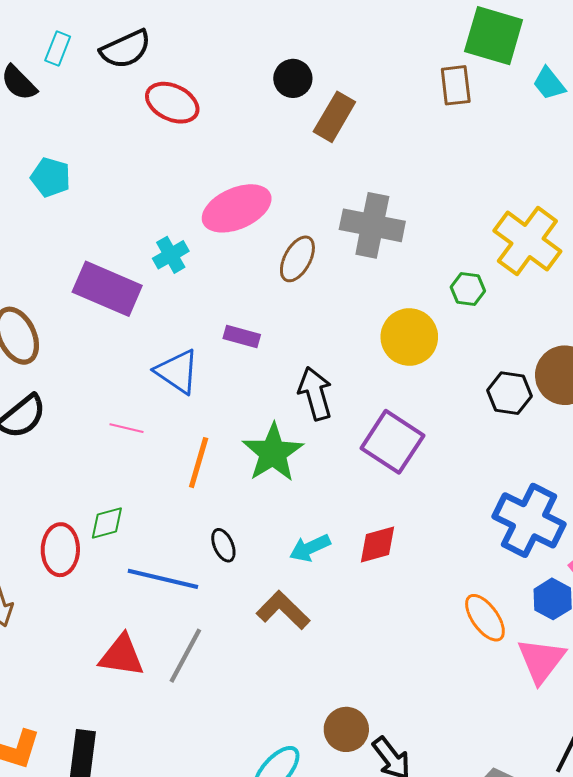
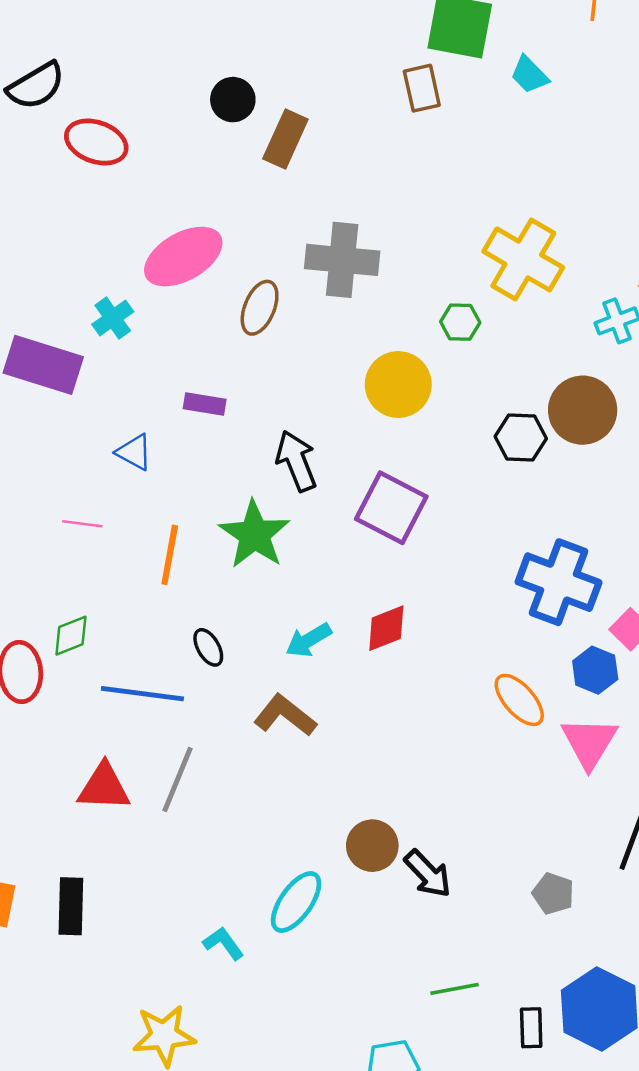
blue triangle: (177, 372) -> (134, 452), size x0.7

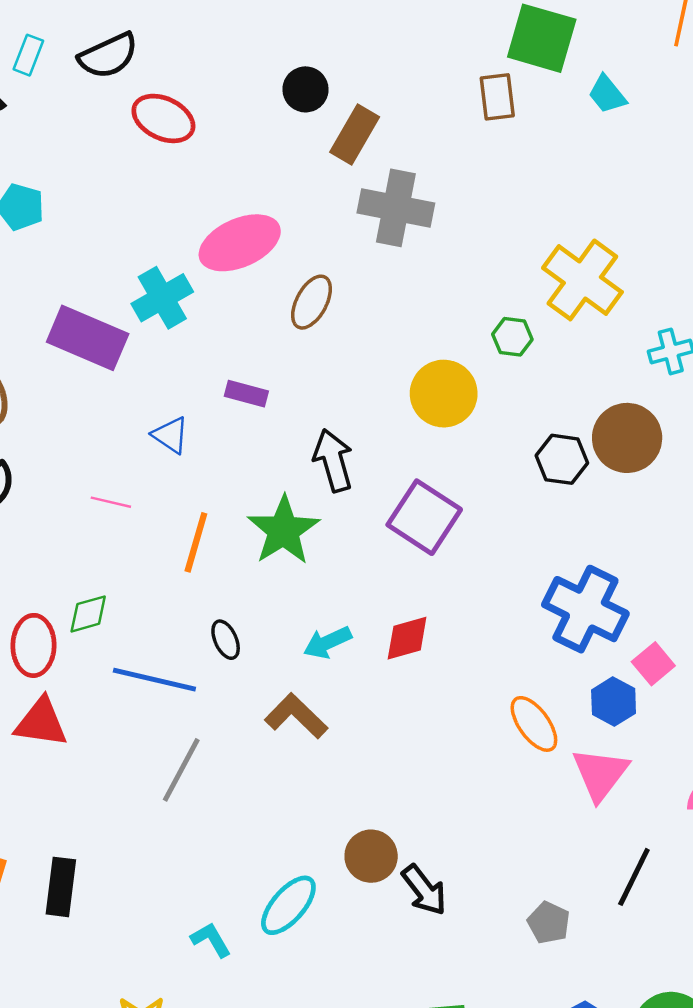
gray cross: (342, 260) -> (396, 208), moved
cyan cross: (113, 318) -> (162, 298), size x1.4
red triangle: (104, 787) -> (41, 722), moved

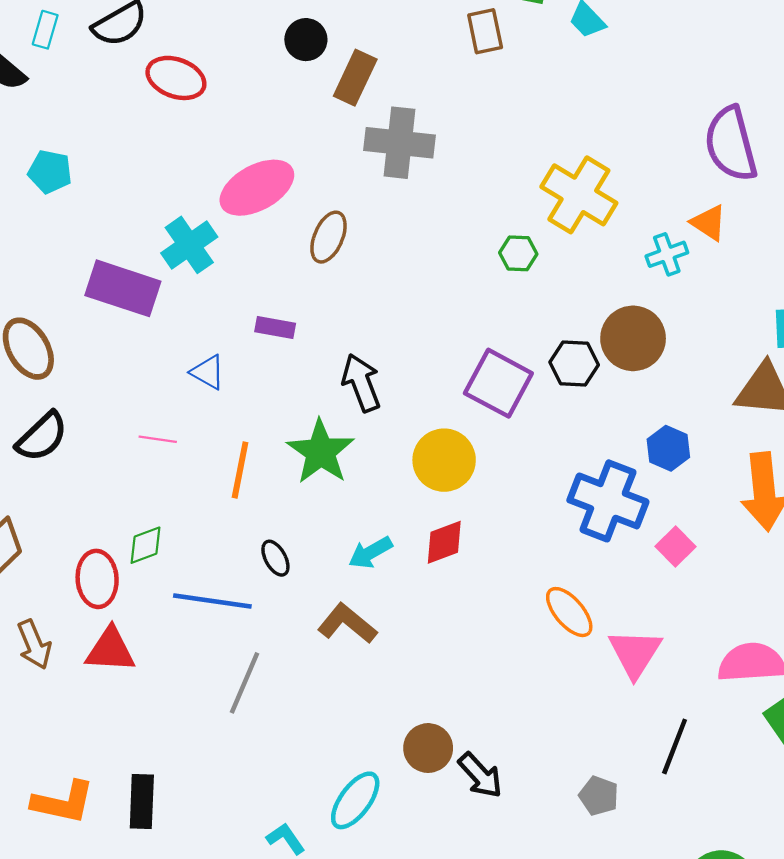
yellow circle: (444, 394) -> (444, 460), moved
purple square: (424, 517) -> (498, 383), moved
blue hexagon: (614, 702) -> (668, 448), moved

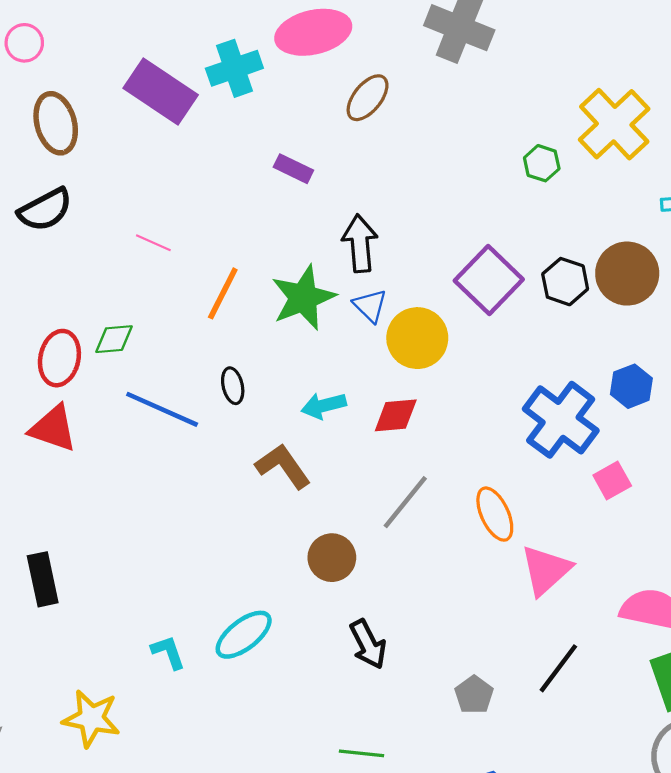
blue triangle: (208, 372) -> (370, 306), moved
gray line: (244, 683) -> (405, 502), moved
brown circle: (428, 748) -> (332, 558), moved
black rectangle: (142, 801) -> (43, 579), turned -30

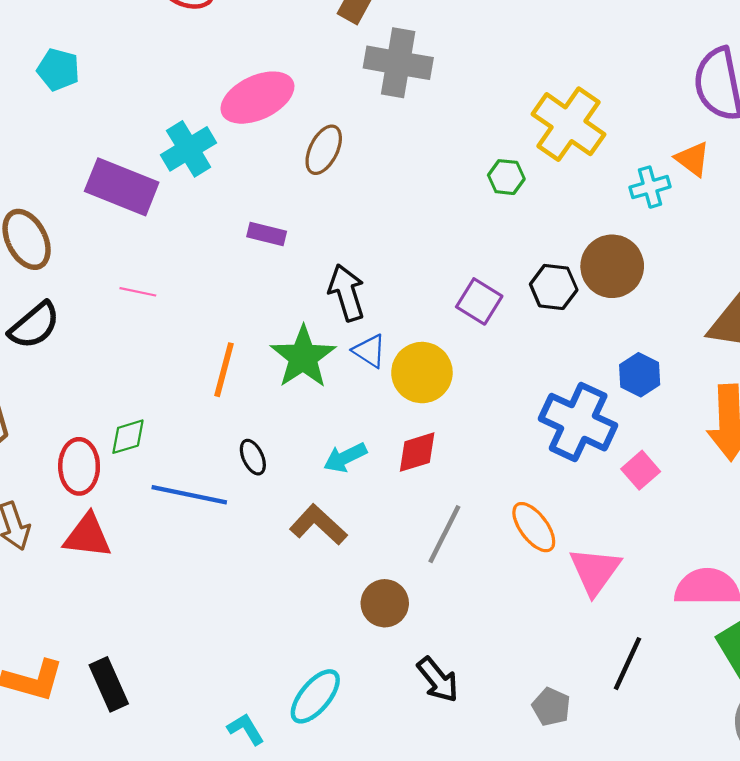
pink line: (153, 243) -> (138, 292), moved
purple square: (489, 280) -> (479, 301), size x0.7

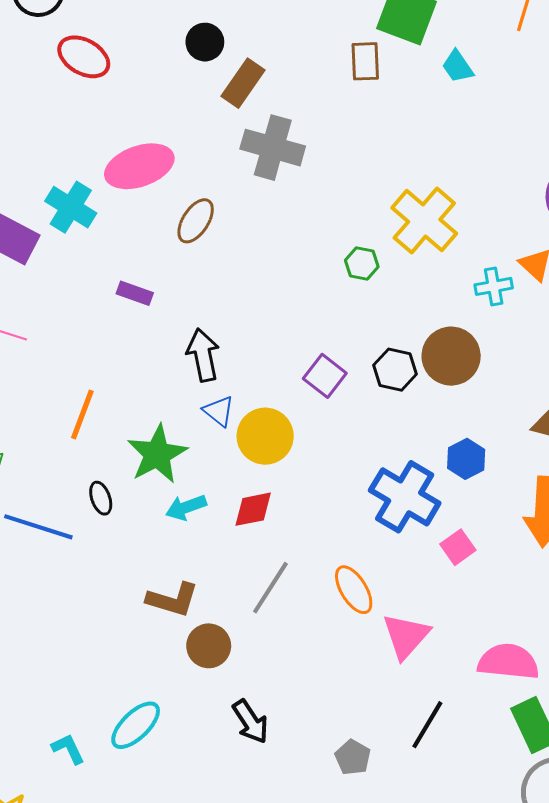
cyan cross: (189, 149) -> (71, 207), turned -33
green star: (303, 357) -> (157, 454), moved
brown L-shape: (318, 525) -> (173, 600), moved, turned 148

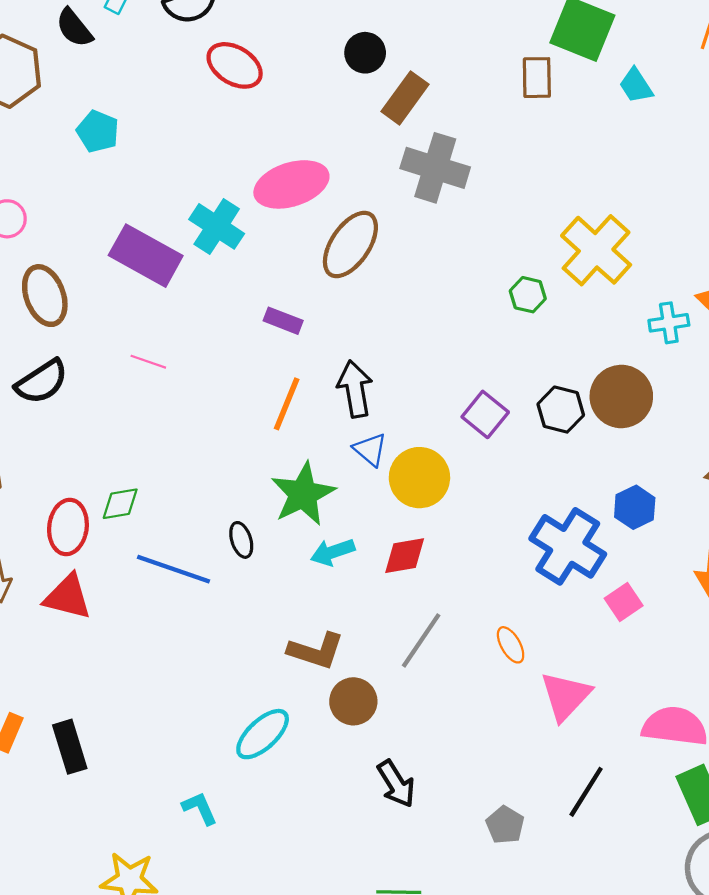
brown ellipse: (196, 221) -> (350, 244), size x1.4
orange line: (82, 415) -> (287, 404), moved
orange ellipse: (354, 590) -> (511, 645), size x0.7
cyan ellipse: (136, 725) -> (263, 734), moved

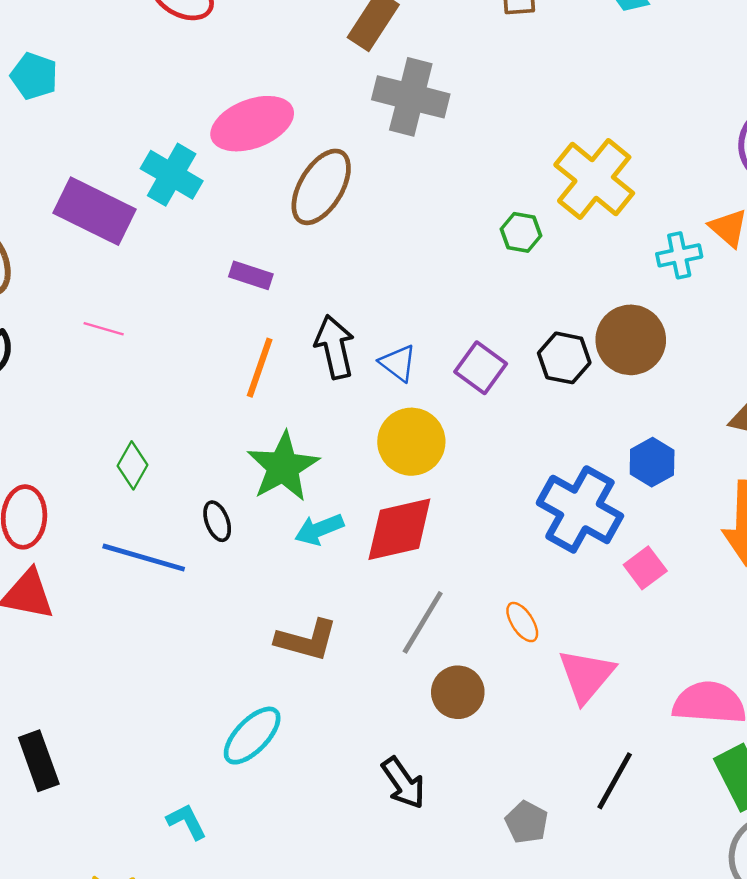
blue triangle: (370, 450) -> (398, 363), moved
green diamond: (120, 504) -> (133, 465), moved, turned -48
red diamond: (405, 556) -> (399, 529), size x1.5
brown circle: (353, 701) -> (458, 692), moved

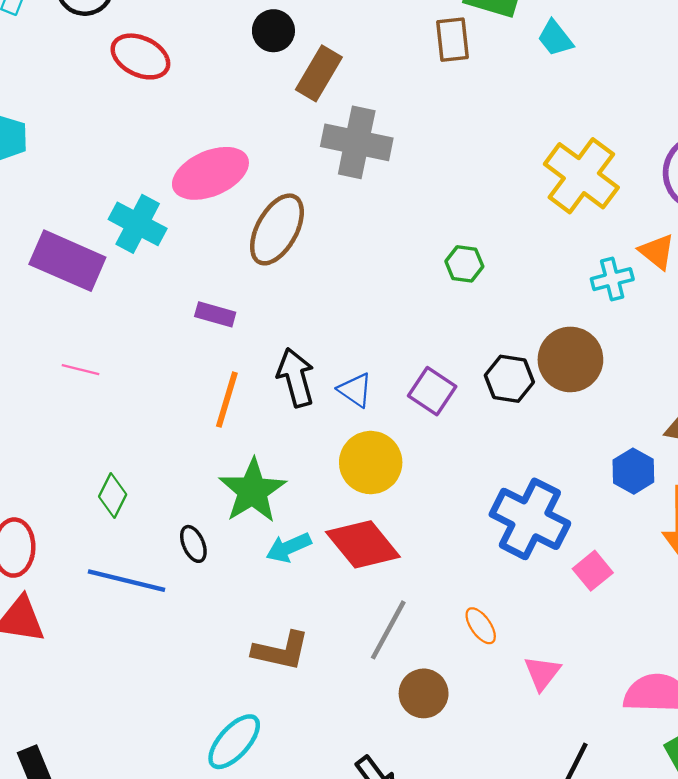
yellow cross: (594, 179) -> (581, 176), moved
blue hexagon: (652, 462) -> (633, 471), moved
red diamond: (399, 529) -> (363, 544), turned 66
pink triangle: (586, 676) -> (542, 673), size x0.7

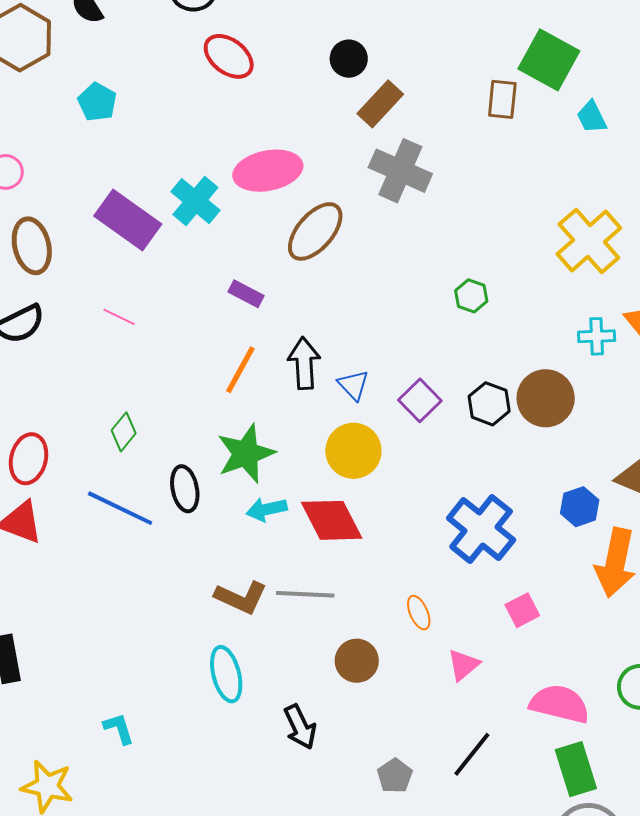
black ellipse: (193, 544) -> (185, 489), size x1.4
pink square: (593, 571) -> (522, 610), moved
gray line: (388, 630) -> (305, 594), moved, turned 52
cyan ellipse: (234, 742) -> (226, 674), moved, turned -68

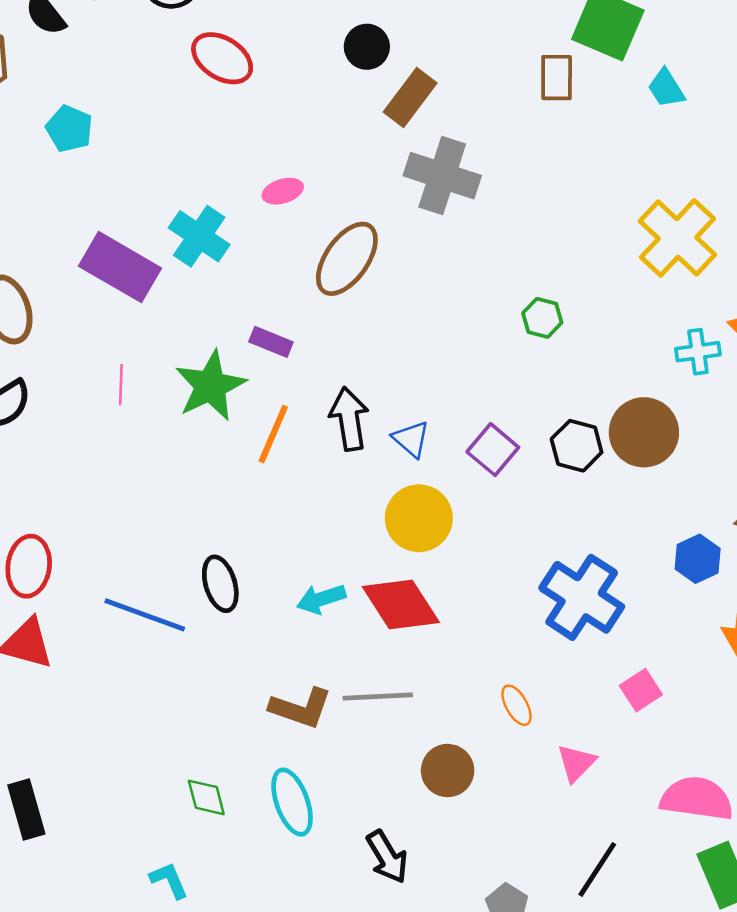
pink ellipse: (268, 171) -> (283, 191), size x0.5
pink line: (119, 317) -> (121, 385), turned 72
green diamond: (124, 432) -> (206, 797), moved, turned -48
green star: (246, 454) -> (210, 386), moved

